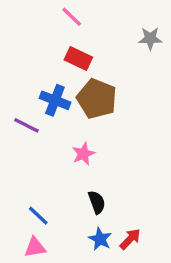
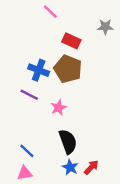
red rectangle: (78, 58) -> (71, 41), moved
purple line: (27, 125) -> (29, 95), moved
black semicircle: (97, 202) -> (68, 142), size x1.5

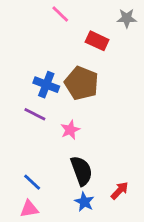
gray star: (105, 27) -> (127, 18), moved
red rectangle: (71, 41) -> (97, 41), moved
red arrow: (91, 167) -> (120, 191), moved

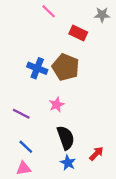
purple line: (35, 114) -> (21, 114), moved

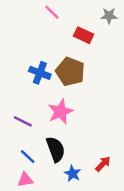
pink star: (57, 105) -> (60, 112), size x1.5
black semicircle: (66, 138) -> (56, 149), moved

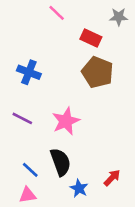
brown pentagon: (70, 72) -> (97, 72), moved
blue cross: (40, 73) -> (29, 72), moved
purple line: (23, 121) -> (22, 118), moved

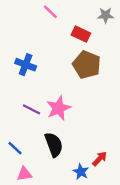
purple line: (22, 118) -> (31, 109), moved
blue line: (30, 170) -> (15, 148), moved
blue star: (79, 188) -> (81, 172), moved

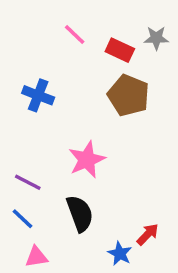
pink line: (50, 12) -> (75, 35), moved
gray star: (106, 15) -> (156, 38), moved
purple line: (31, 109) -> (28, 182), moved

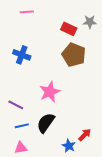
pink line: (75, 35) -> (27, 12), moved, turned -48
black semicircle: (80, 214) -> (46, 123), turned -125
blue line: (22, 219) -> (22, 126), moved, turned -56

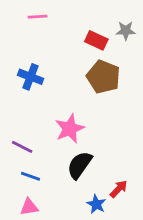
black semicircle: (46, 123) -> (80, 165), moved
blue line: (22, 126) -> (31, 176), turned 32

